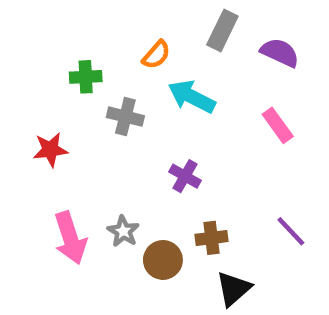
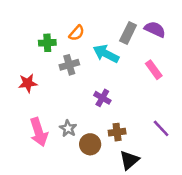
gray rectangle: (222, 30) -> (128, 33), moved
orange semicircle: (156, 55) -> (77, 33), moved
gray cross: (125, 117) -> (69, 65), turned -30

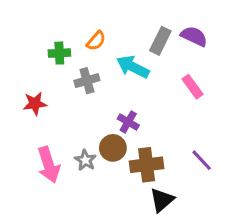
brown cross: (117, 132) -> (147, 165), size x1.5
brown circle: (90, 144) -> (113, 148), moved

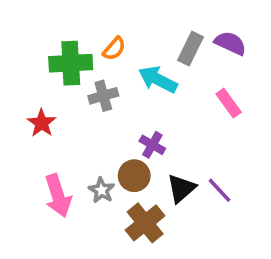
green cross: (59, 53) -> (71, 63), size x1.6
red star: (35, 104) -> (42, 123), turned -30
purple line: (202, 160) -> (220, 190), moved
brown cross: (147, 165) -> (145, 223), moved, turned -32
black triangle: (162, 200) -> (181, 188), moved

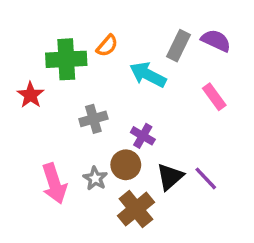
gray cross: (103, 96) -> (93, 119), moved
red star: (42, 123) -> (31, 95), moved

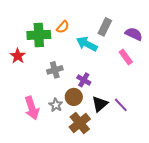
purple semicircle: (216, 41) -> (134, 34), moved

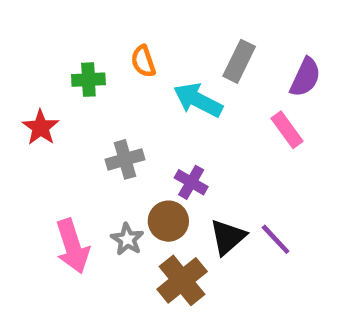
orange semicircle: (63, 27) -> (143, 61), turned 120
purple semicircle: (134, 34) -> (305, 77), turned 90
green cross: (39, 35) -> (88, 80), size x0.6

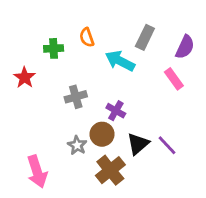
pink arrow: (73, 246) -> (37, 172), moved

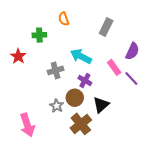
orange semicircle: (87, 37) -> (64, 19), moved
purple semicircle: (185, 47) -> (132, 51), moved
cyan arrow: (120, 61) -> (81, 56), moved
pink rectangle: (174, 79) -> (114, 67), moved
purple line: (167, 145) -> (131, 79), moved

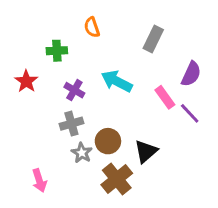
gray cross: (56, 70) -> (71, 124), moved
purple cross: (85, 81) -> (74, 90), moved
pink arrow: (27, 125) -> (39, 181), size x0.7

